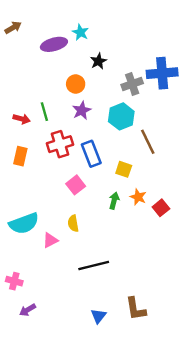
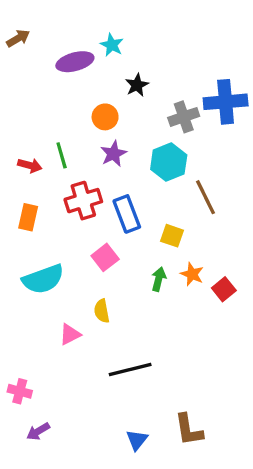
cyan semicircle: (24, 223) -> (43, 279), moved

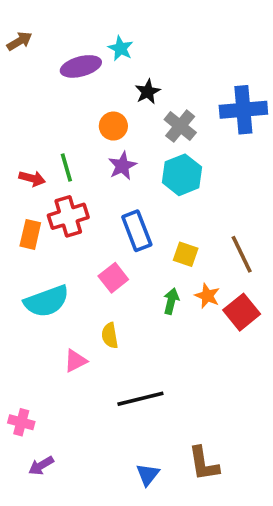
gray cross: (184, 117) -> (180, 126), moved, turned -32
brown line: (205, 197) -> (242, 254), moved
red cross: (83, 201) -> (68, 216), moved
red square: (224, 289) -> (242, 312), size x1.4

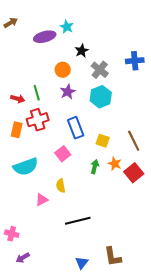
blue cross: (243, 110) -> (135, 61), size x0.7

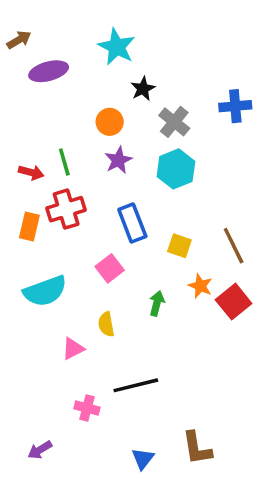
cyan star: (67, 27) -> (117, 47), size x1.5
purple ellipse: (45, 37) -> (49, 71), moved
green arrow: (95, 167) -> (157, 303), moved
pink cross: (12, 234) -> (87, 408), moved

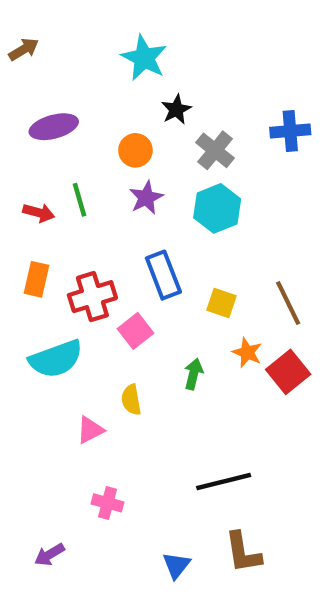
purple ellipse: (49, 71) -> (54, 127), moved
red cross: (66, 209) -> (92, 297), moved
black line: (136, 385) -> (224, 481), moved

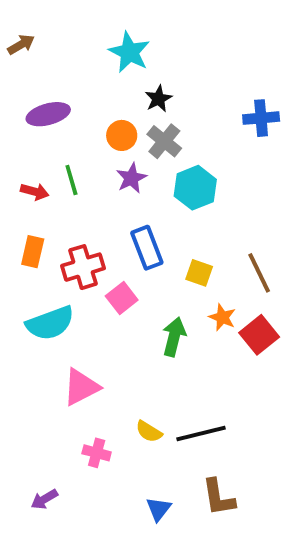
gray cross: (215, 150) -> (164, 141), moved
green arrow: (194, 374) -> (174, 337), size x1.4
yellow semicircle: (131, 400) -> (149, 432), moved, turned -48
pink triangle: (90, 430) -> (81, 387), size x1.5

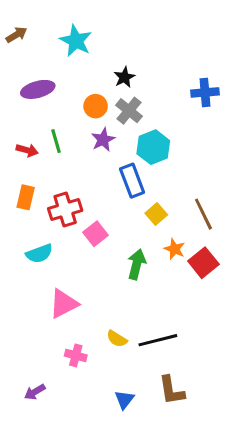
cyan star: (129, 52) -> (76, 41), moved
blue rectangle: (147, 248) -> (132, 181), moved
yellow square: (199, 273) -> (156, 214), turned 30
cyan semicircle: (50, 323) -> (39, 254), size x0.7

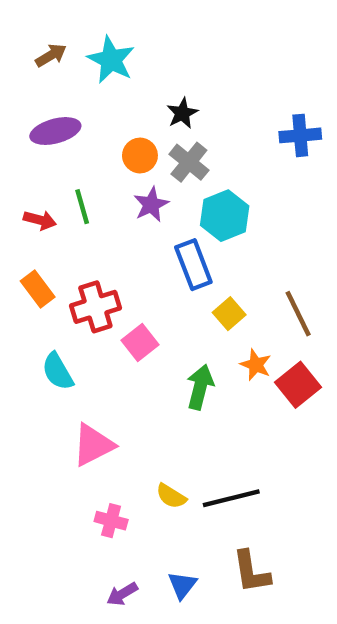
brown arrow: (16, 35) -> (51, 55), moved
orange rectangle: (26, 197) -> (38, 289), turned -50
cyan semicircle: (39, 254) -> (58, 371), turned 80
purple arrow: (35, 392) -> (122, 594), moved

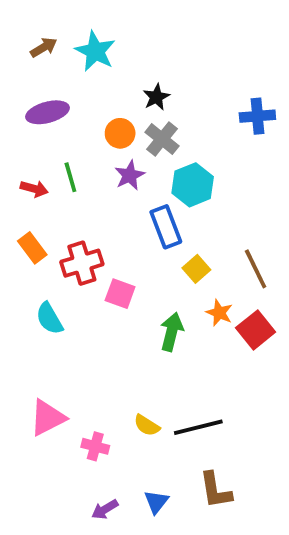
pink square: (140, 342) -> (120, 294), turned -32
pink triangle: (93, 445) -> (48, 418), moved

